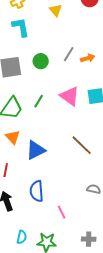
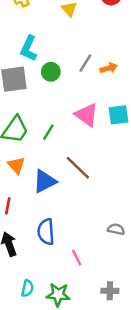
cyan L-shape: (21, 27) -> (29, 48), moved, turned -145
green line: (39, 101) -> (48, 132), moved
brown line: (82, 145) -> (78, 168), moved

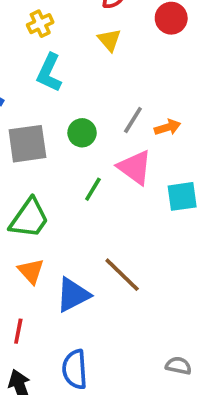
cyan L-shape: (29, 48) -> (49, 73), moved
pink triangle: (87, 115) -> (135, 167), moved
green line: (48, 132) -> (93, 189), moved

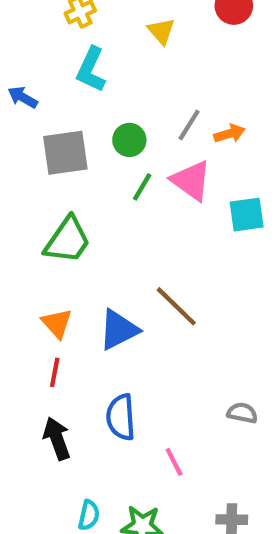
green line: (93, 189) -> (142, 187), moved
orange triangle: (31, 271) -> (57, 323), moved

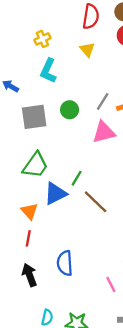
pink triangle: (191, 180) -> (104, 132), turned -50
green line: (142, 187) -> (77, 178), moved
blue triangle: (119, 330) -> (55, 194), moved
pink line: (174, 462) -> (111, 284), moved

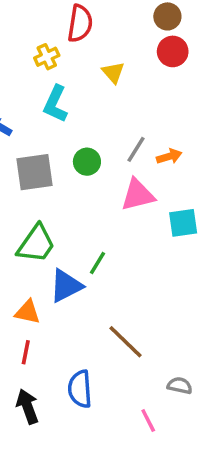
red semicircle: (91, 17) -> (80, 23), moved
brown line: (96, 202) -> (125, 342), moved
orange triangle: (29, 211) -> (28, 312), turned -36

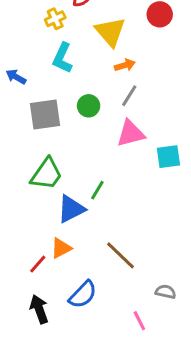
yellow triangle: (113, 72) -> (110, 32), size x1.6
orange arrow: (169, 156) -> (125, 65), moved
orange triangle: (28, 312) -> (61, 248), moved, turned -40
red line: (26, 352) -> (38, 264), turned 30
blue semicircle: (80, 389) -> (83, 295), turned -132

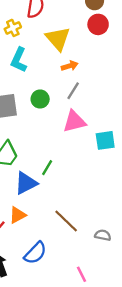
gray semicircle: (166, 292) -> (103, 235), moved

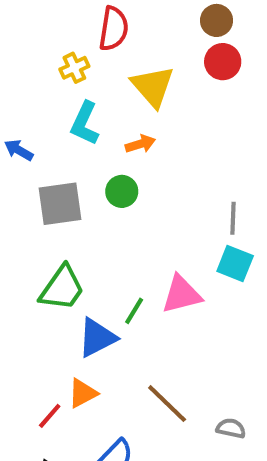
orange arrow: (70, 66) -> (140, 144), moved
gray line: (73, 91) -> (233, 218), moved, turned -30
pink triangle: (74, 122) -> (181, 294), moved
cyan square: (105, 140) -> (235, 263), turned 30

